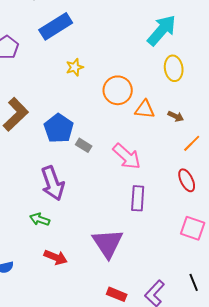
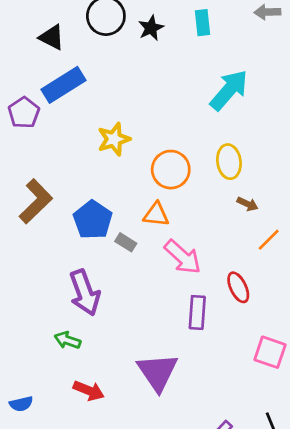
blue rectangle: (56, 26) -> (64, 85), moved
yellow star: (75, 67) -> (114, 139), size x1.4
yellow ellipse: (174, 68) -> (229, 162), moved
orange triangle: (145, 109) -> (156, 215), moved
red ellipse: (187, 180) -> (238, 287), moved

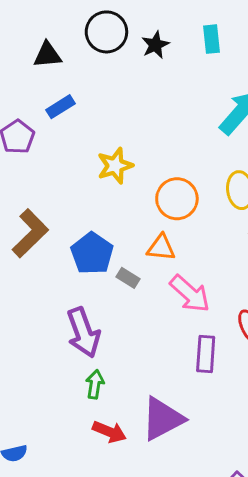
black triangle: (52, 37) -> (47, 55), turned -32
blue rectangle: (64, 85) -> (60, 107), size x0.6
green arrow: (68, 340) -> (95, 384), moved, turned 80
purple triangle: (158, 372) -> (163, 419), turned 36
red arrow: (89, 391) -> (109, 432), moved

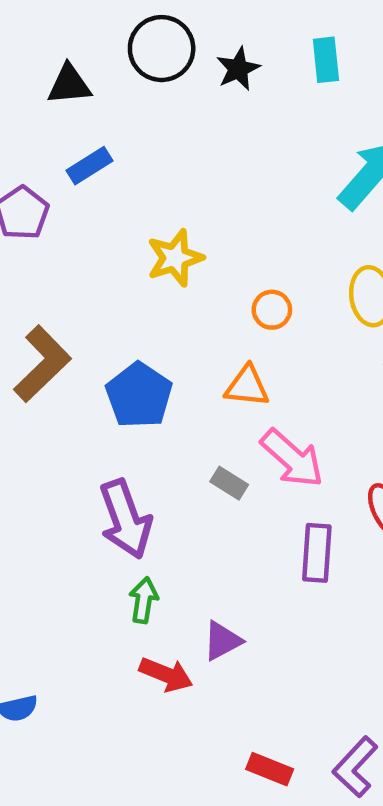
orange circle: (177, 199) -> (272, 310), size x0.6
gray rectangle: (128, 278) -> (229, 483), moved
purple triangle: (163, 419) -> (222, 641), moved, size x0.6

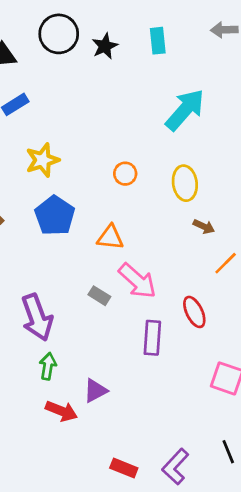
yellow star: (175, 258) -> (42, 160), moved
orange circle: (272, 310) -> (125, 174), moved
blue pentagon: (139, 395) -> (55, 216), moved

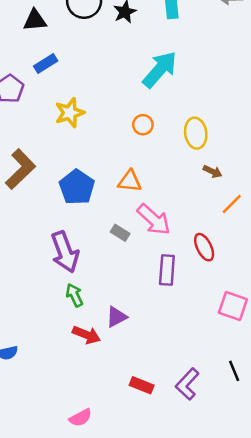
cyan arrow: (185, 110) -> (160, 69), moved
blue pentagon: (55, 216) -> (77, 187), moved
green arrow: (48, 366) -> (74, 295), turned -35

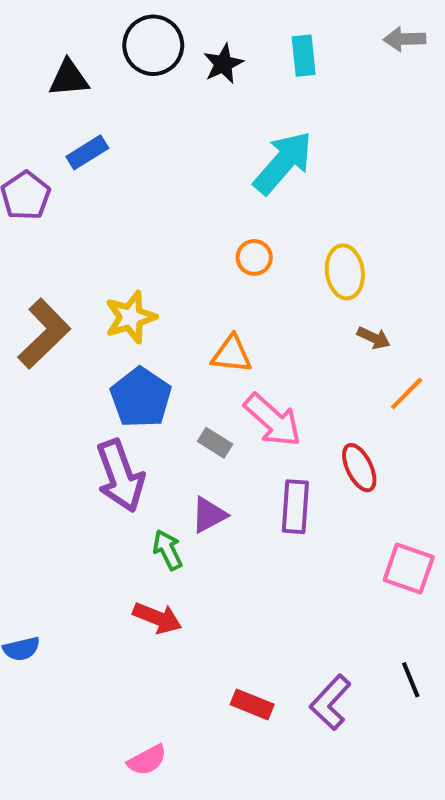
yellow star: (70, 113) -> (131, 317), moved
blue pentagon: (77, 187) -> (141, 398), moved
green arrow: (74, 295) -> (168, 550), moved
purple triangle: (116, 317) -> (209, 515), moved

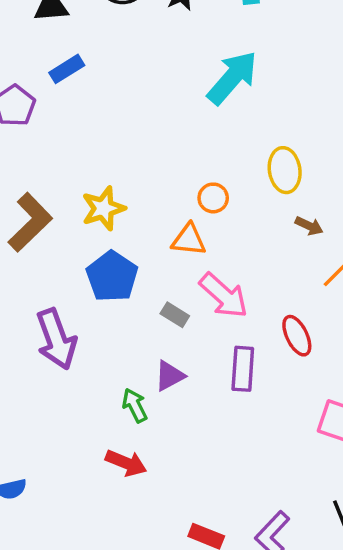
orange circle: (254, 257) -> (213, 198), moved
purple arrow: (120, 476) -> (56, 339), moved

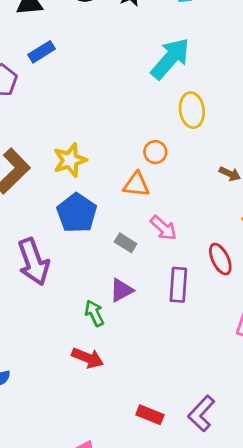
yellow ellipse: (285, 170) -> (192, 110), moved
pink arrow: (224, 296) -> (163, 228), size x0.7

